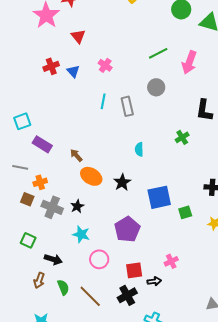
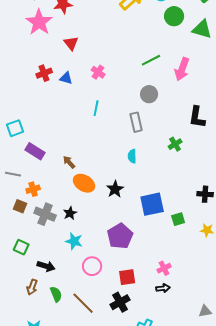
blue triangle: (73, 71) -> (66, 78), turned -32
gray rectangle: (127, 106) -> (136, 122), moved
black arrow: (154, 281) -> (163, 288), moved

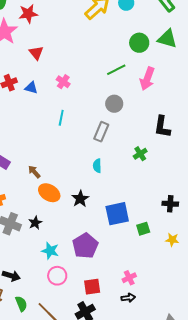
green circle: (174, 16) -> (139, 43), moved
gray rectangle: (136, 122) -> (101, 132), turned 36
cyan star: (74, 241) -> (50, 251), moved

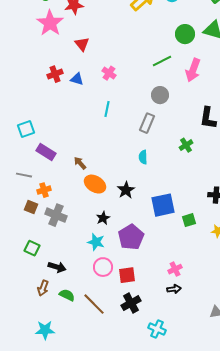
black star: (35, 223) -> (103, 218), moved
red square: (92, 287) -> (127, 275), moved
green semicircle: (21, 304) -> (67, 295), turned -42

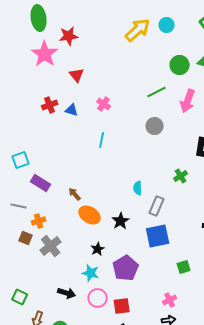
gray rectangle: (147, 123) -> (157, 206), moved
gray cross: (56, 215) -> (51, 246), turned 30
green square: (189, 220) -> (184, 267), moved
green square: (32, 248) -> (20, 297), moved
black arrow: (57, 267) -> (67, 293), moved

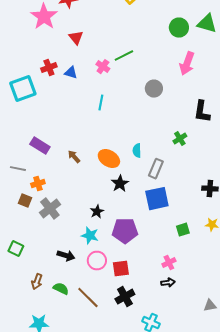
green line: (157, 92) -> (124, 56), moved
cyan square: (21, 160) -> (23, 89), moved, size x1.5
orange ellipse: (90, 215) -> (109, 159), moved
purple pentagon: (126, 268) -> (125, 231), turned 30
green square: (20, 297) -> (16, 249), moved

